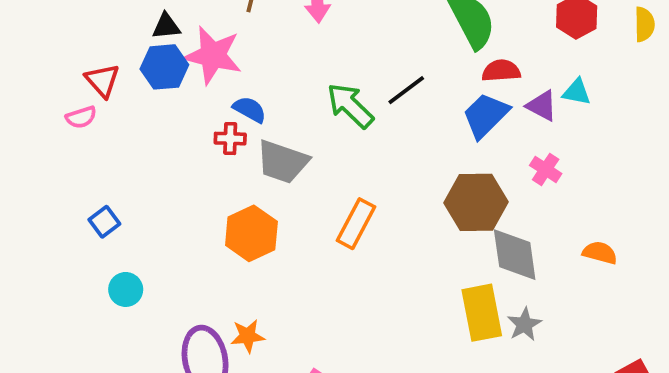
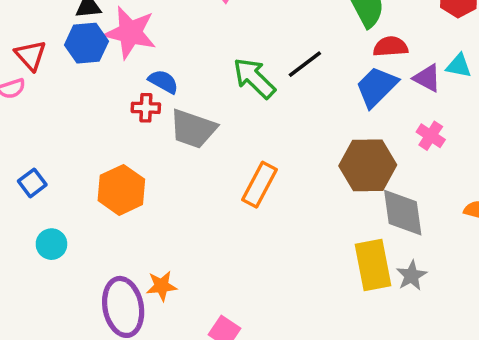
orange hexagon: (251, 233) -> (121, 190), moved

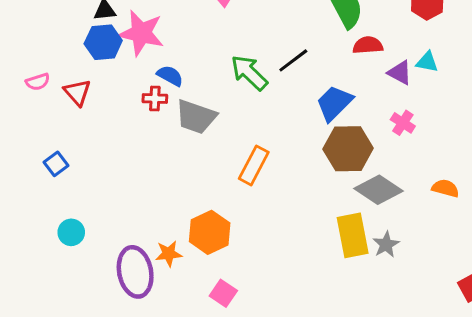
red triangle: (31, 55) -> (77, 92), moved
blue trapezoid: (377, 87) -> (334, 103), moved
orange hexagon: (121, 190) -> (210, 232), moved
gray diamond: (403, 213) -> (378, 190), turned -48
cyan circle: (51, 244) -> (71, 232), moved

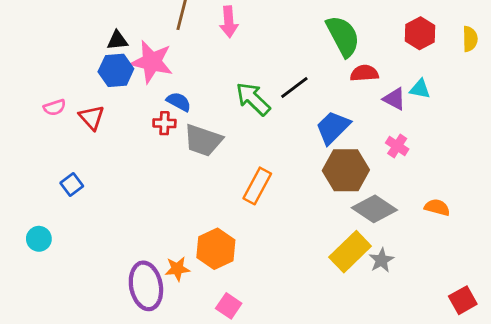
cyan circle: (71, 232) -> (39, 239), moved
yellow rectangle: (353, 235) -> (350, 252), turned 57

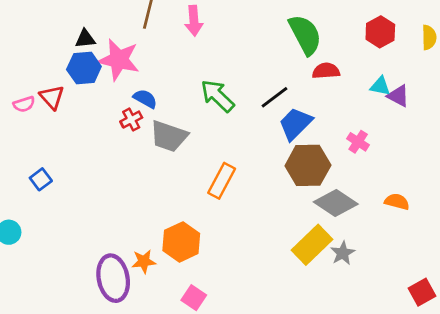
black line: (294, 87) -> (275, 97), moved
purple triangle: (394, 99) -> (398, 96), moved
red triangle: (92, 117) -> (52, 97), moved
red cross: (164, 123) -> (131, 120), turned -30

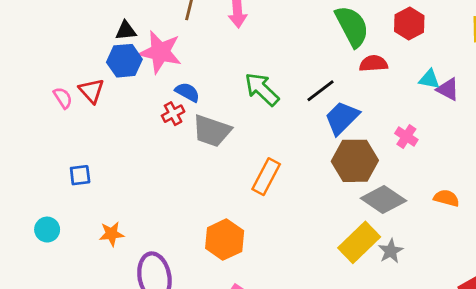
red hexagon: (380, 32) -> (409, 23), moved
pink semicircle: (24, 104) -> (63, 98), turned -105
blue square: (41, 179) -> (80, 175), turned 30
orange star: (144, 261) -> (112, 234), moved

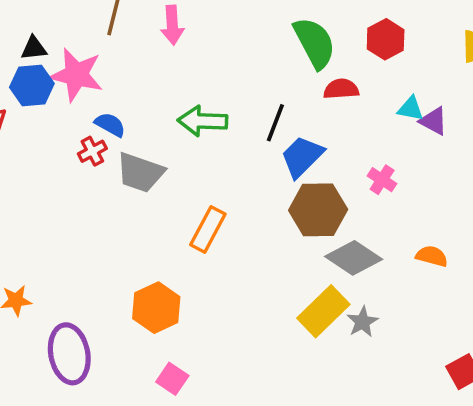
green arrow: (262, 89) -> (203, 121), turned -42
black line: (321, 91) -> (275, 123), turned -32

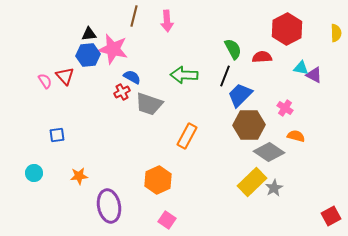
red hexagon: (386, 39) -> (287, 29), size x1.4
green semicircle: (314, 43) -> (233, 49), moved, size x0.7
orange semicircle: (432, 256) -> (296, 136), moved

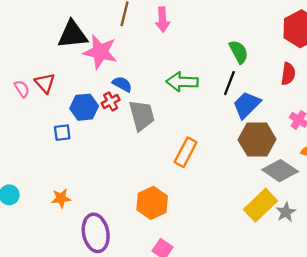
black triangle: (89, 34) -> (73, 35), size x1.8
blue hexagon: (88, 55) -> (84, 107), moved
red semicircle: (262, 57) -> (288, 74), moved, turned 102
gray trapezoid: (149, 104) -> (142, 115), turned -124
blue square: (57, 135) -> (62, 133), moved

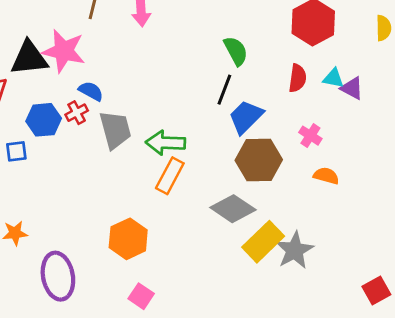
black triangle: (73, 35) -> (29, 58), moved
green arrow: (182, 82) -> (166, 143), moved
gray diamond: (280, 171) -> (233, 209), moved
gray star: (286, 212) -> (295, 250), size x1.5

